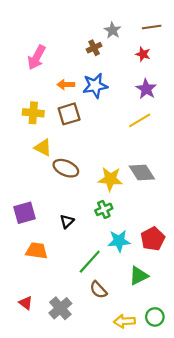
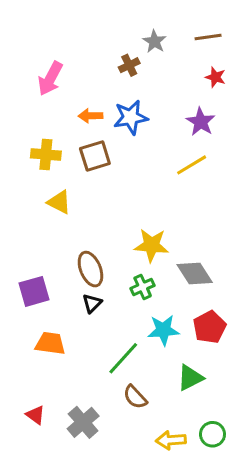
red star: (143, 54) -> (215, 77), moved
brown ellipse: (66, 168) -> (90, 269), moved, turned 45
gray diamond: (142, 173) -> (195, 274), moved

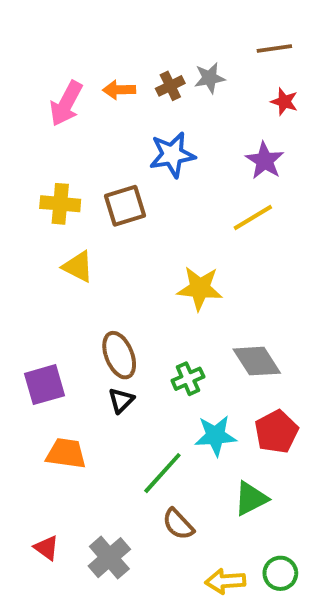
gray star: (154, 41) -> (210, 78), moved, turned 30
orange arrow: (90, 116) -> (119, 90), moved
yellow star: (151, 245) -> (200, 288), moved

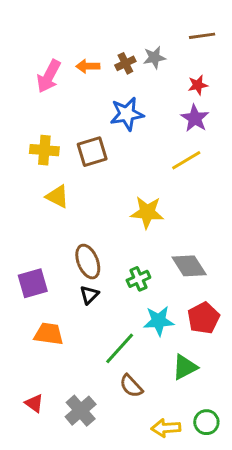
red star: (284, 102) -> (198, 85), moved, turned -30

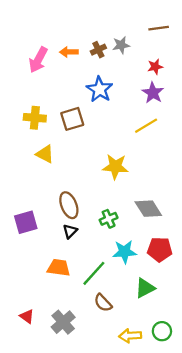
blue star: (127, 114) -> (100, 89), turned -30
red pentagon: (204, 318) -> (160, 249), turned 30
orange trapezoid: (49, 334) -> (59, 268), moved

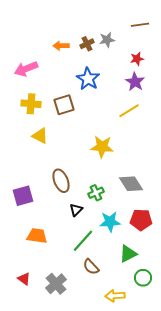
pink arrow: (38, 60) -> (26, 69), moved, turned 40
black triangle: (70, 231) -> (76, 210), moved
orange trapezoid: (59, 268) -> (37, 236), moved
green circle: (162, 331) -> (143, 278), moved

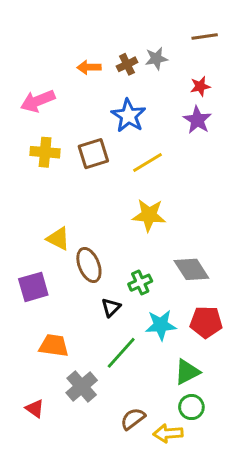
yellow line: (129, 111) -> (148, 162), moved
yellow triangle: (40, 136) -> (58, 239), moved
brown semicircle: (91, 267) -> (133, 419), moved, turned 96
green circle: (143, 278) -> (191, 407), moved
gray cross: (56, 284) -> (82, 387), moved

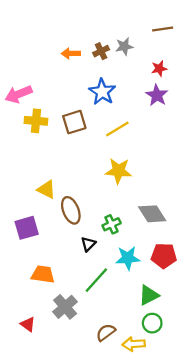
pink arrow: (38, 101) -> (19, 94), moved

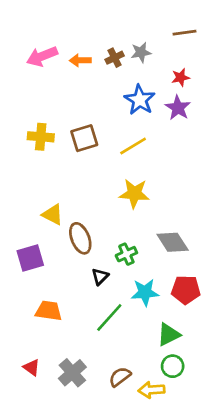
blue star: (102, 92) -> (140, 100), moved
pink arrow: (19, 94) -> (42, 56), moved
gray cross: (65, 307) -> (72, 373), moved

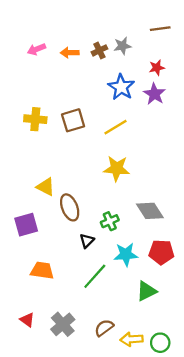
pink arrow: (42, 56) -> (36, 49), size x0.7
green circle: (173, 366) -> (160, 343), moved

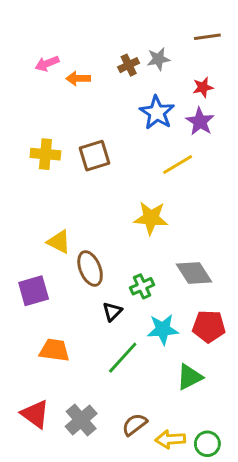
orange arrow: (70, 53) -> (78, 78), moved
yellow line: (115, 127) -> (178, 165), moved
red triangle: (27, 320) -> (35, 414), size x1.5

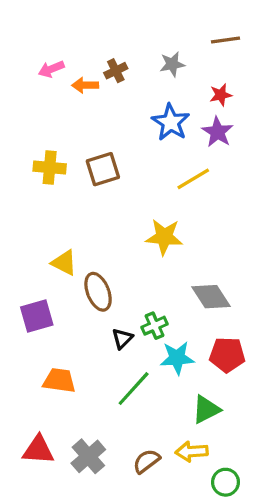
brown cross: (129, 65) -> (116, 71), moved
green cross: (142, 286) -> (155, 326), moved
red triangle: (35, 414) -> (38, 450), turned -32
yellow arrow: (170, 439) -> (192, 452), moved

